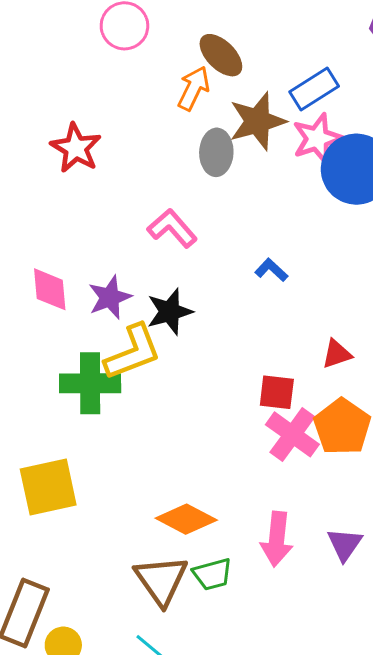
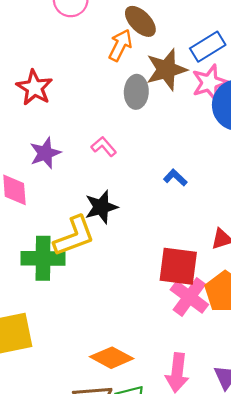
pink L-shape: (172, 228) -> (104, 147), size x0.7
purple star: (110, 297) -> (45, 153), moved
red square: (277, 392) -> (178, 266), size x1.5

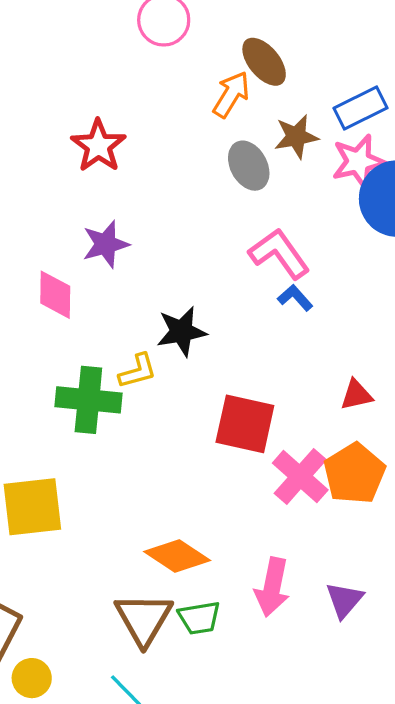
brown star: (166, 70) -> (296, 137), size x0.7
gray ellipse: (136, 92) -> (249, 166), turned -36
pink L-shape: (104, 147) -> (279, 254), moved, size x1.6
yellow L-shape: (74, 236) -> (138, 371), size x0.6
red square: (178, 266) -> (245, 424), moved

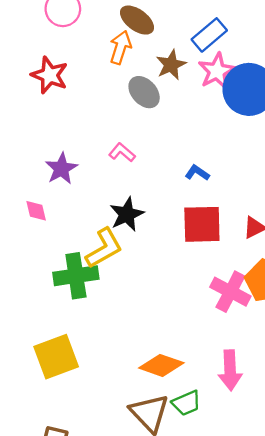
red star: (98, 146) -> (50, 75), moved
pink L-shape: (279, 254) -> (122, 152), moved, size x0.6
pink diamond: (55, 295) -> (36, 211), size x0.7
yellow L-shape: (138, 371) -> (104, 248), size x1.5
red square: (245, 424) -> (202, 224), moved

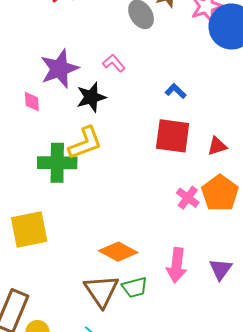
purple star: (61, 169) -> (59, 69), size x1.4
black star: (127, 214) -> (91, 97), moved
pink cross: (230, 292) -> (188, 198), size x0.7

